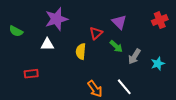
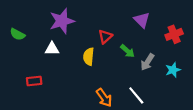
red cross: (160, 20) -> (174, 34), moved
purple triangle: (119, 22) -> (142, 20), moved

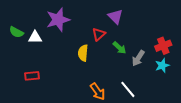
purple triangle: (142, 20) -> (115, 16), moved
red cross: (174, 34) -> (163, 46), moved
white triangle: (52, 49) -> (35, 37), moved

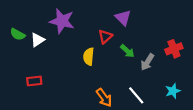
purple star: (58, 20) -> (62, 21), turned 30
white triangle: (35, 37) -> (38, 40), turned -32
cyan star: (162, 65) -> (173, 91), moved

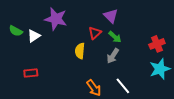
green arrow: (127, 51) -> (115, 37), moved
gray arrow: (147, 62) -> (113, 56), moved
cyan star: (173, 91) -> (160, 69), moved, size x1.5

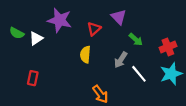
red triangle: (95, 33) -> (94, 29), moved
green arrow: (115, 37) -> (136, 39), moved
red rectangle: (31, 73) -> (33, 78), turned -72
white line: (123, 86) -> (139, 74), moved

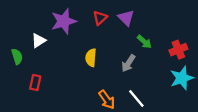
purple star: (60, 20) -> (64, 21), turned -30
red triangle: (94, 29) -> (100, 18), moved
green semicircle: (17, 33) -> (17, 56), moved, turned -136
white line: (139, 74) -> (136, 98), moved

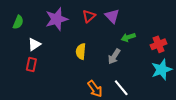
white triangle: (39, 41) -> (34, 44), moved
green arrow: (144, 42) -> (128, 37), turned 120
green semicircle: (17, 56) -> (18, 22), moved, turned 40
red rectangle: (35, 83) -> (31, 65), moved

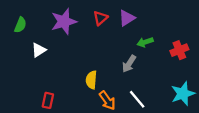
purple triangle: (112, 16) -> (127, 18), turned 42
yellow semicircle: (81, 51) -> (91, 80), moved
red rectangle: (31, 65) -> (48, 100), moved
cyan star: (162, 70) -> (183, 94), moved

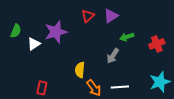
purple star: (64, 21) -> (56, 32), moved
green semicircle: (20, 25) -> (16, 31), moved
white line: (137, 99) -> (120, 87), turned -54

